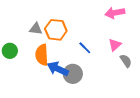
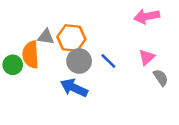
orange semicircle: (42, 55) -> (31, 55), moved
gray circle: (73, 74) -> (79, 61), moved

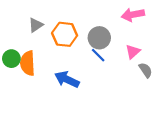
gray triangle: (46, 37) -> (36, 25), moved, turned -42
orange semicircle: (31, 55) -> (28, 63), moved
gray circle: (79, 61) -> (99, 38), moved

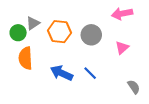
blue line: (98, 55) -> (90, 73), moved
green circle: (11, 59) -> (18, 33), moved
gray semicircle: (146, 70) -> (134, 87), moved

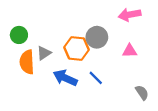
gray triangle: (33, 23) -> (44, 53), moved
orange hexagon: (59, 32) -> (77, 49), moved
pink triangle: (122, 48) -> (130, 51), turned 40

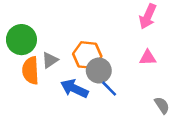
pink arrow: (130, 15) -> (148, 16), turned -55
green circle: (19, 35) -> (21, 40), size x1.5
gray circle: (97, 37) -> (99, 70), moved

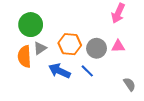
green circle: (21, 40) -> (31, 25), moved
gray circle: (99, 70) -> (97, 48), moved

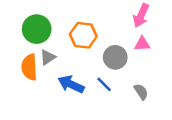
orange hexagon: (70, 44) -> (83, 35), moved
pink triangle: (118, 46) -> (142, 44), moved
gray semicircle: (129, 84) -> (141, 92), moved

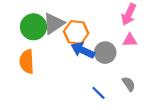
gray triangle: (48, 57) -> (54, 23), moved, size x1.5
blue arrow: (71, 84) -> (83, 50), moved
blue line: (104, 84) -> (98, 93), moved

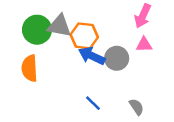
gray triangle: (54, 23) -> (59, 26), turned 45
gray semicircle: (129, 84) -> (137, 107), moved
blue line: (98, 93) -> (93, 103), moved

